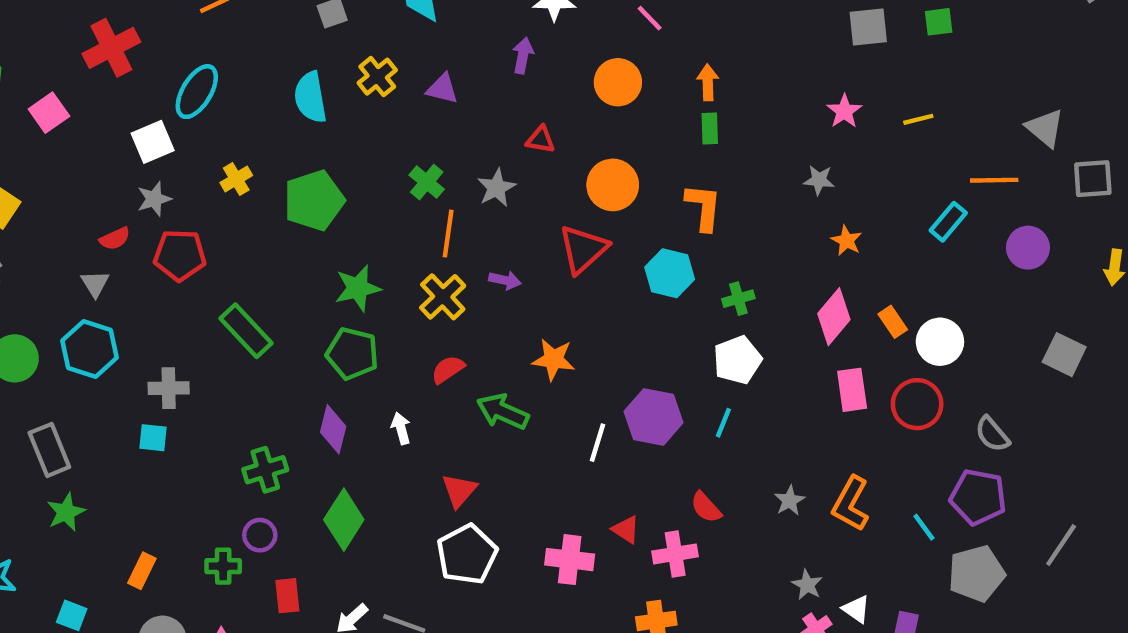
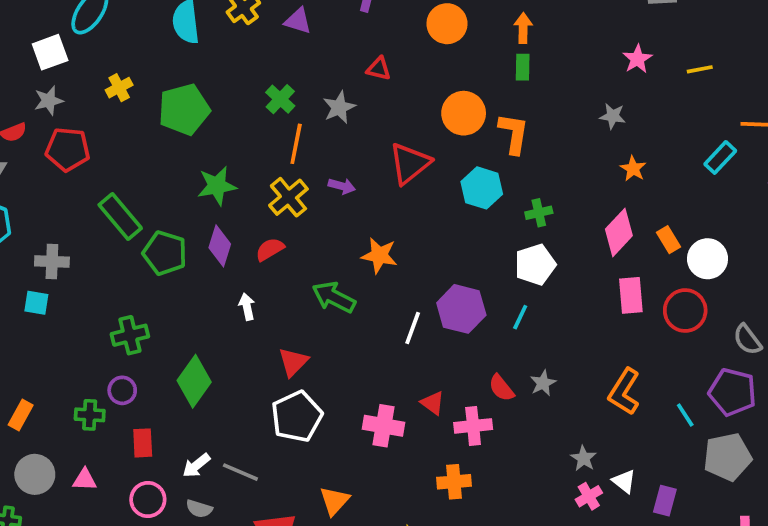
orange circle: (613, 185) -> (464, 113), moved
green pentagon: (352, 354) -> (165, 253), moved
red semicircle: (448, 369) -> (270, 249), moved
purple diamond: (333, 429) -> (220, 246), moved
gray star: (790, 501) -> (543, 383), moved

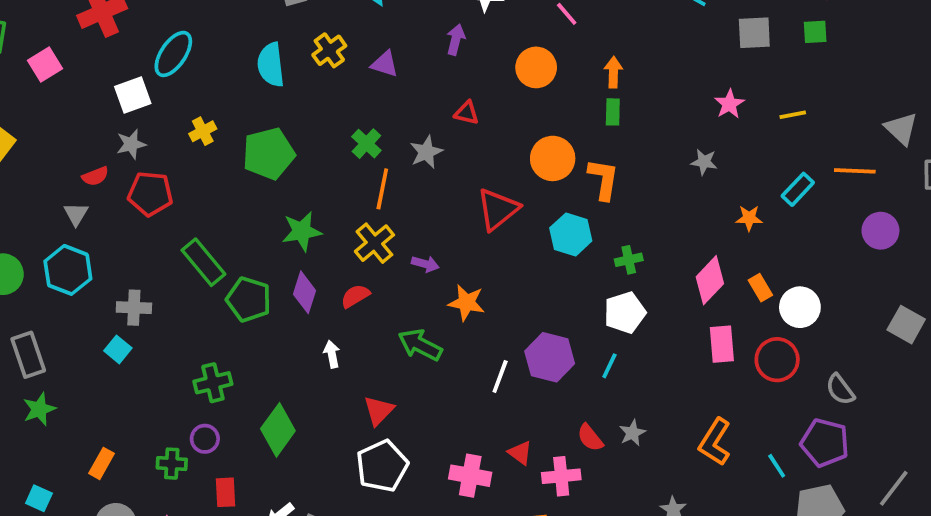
cyan rectangle: (720, 157) -> (798, 189), moved
orange star: (633, 169) -> (749, 218), moved, turned -30
purple arrow: (342, 186) -> (425, 264), moved
cyan square: (36, 303) -> (118, 349), turned 30

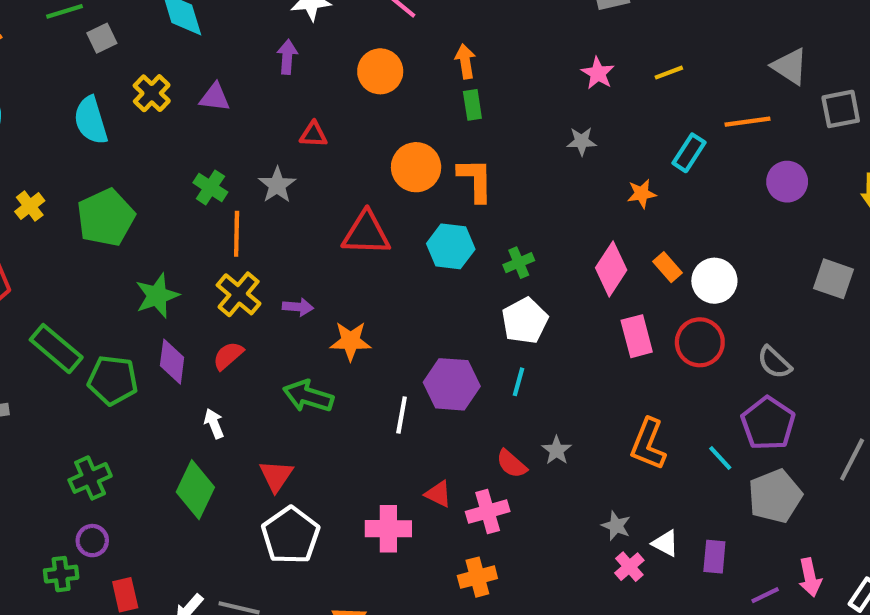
red triangle: (498, 209) -> (366, 233), turned 51
green diamond: (278, 430) -> (195, 490), moved
purple pentagon: (825, 443) -> (768, 423), turned 30

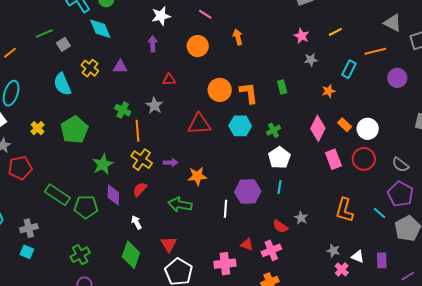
green rectangle: (472, 105) -> (282, 87), moved
gray star: (582, 141) -> (311, 60), moved

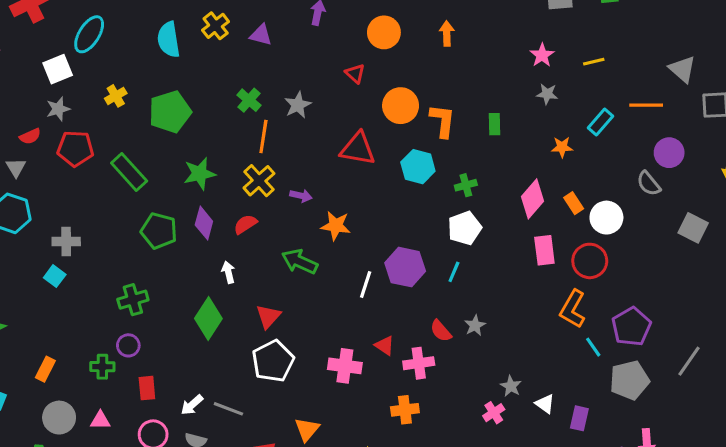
red triangle: (169, 80) -> (355, 73), moved, turned 32
gray semicircle: (400, 165) -> (649, 184), moved
green rectangle: (57, 195) -> (129, 172), moved
orange L-shape: (344, 210) -> (573, 309), moved
pink cross: (342, 269) -> (494, 413), moved

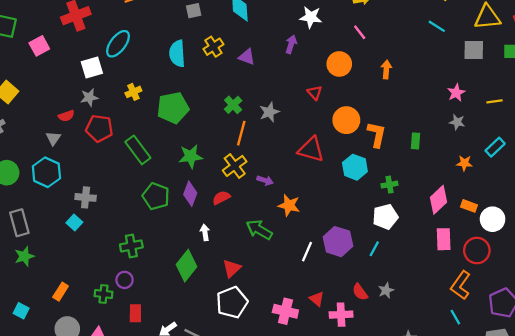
orange rectangle: (574, 203) -> (469, 206), turned -42
cyan line: (593, 347) -> (455, 317), moved

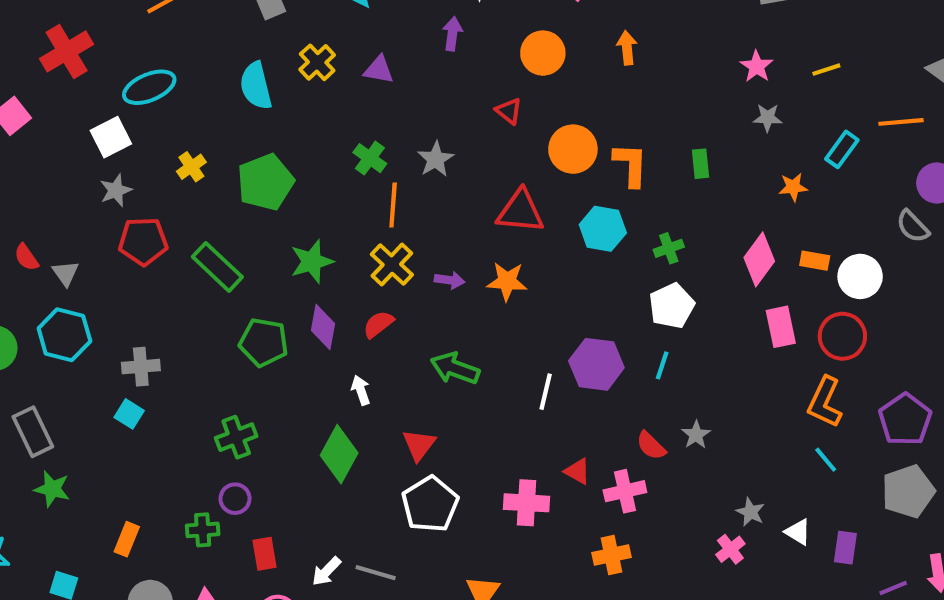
cyan ellipse: (118, 44) -> (149, 87), turned 40
red semicircle: (66, 116) -> (26, 257), moved, turned 84
orange star: (289, 205) -> (507, 281), moved
green star: (24, 256) -> (52, 489), turned -30

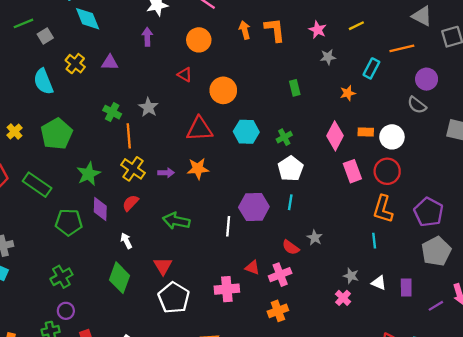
orange L-shape: (631, 165) -> (275, 30), moved
cyan line: (826, 460) -> (374, 241), moved, turned 42

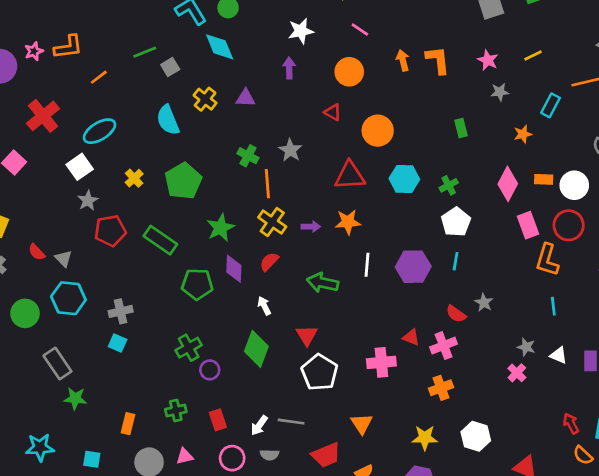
orange L-shape: (383, 209) -> (547, 260), moved
white line: (228, 226) -> (367, 265), moved
purple circle: (66, 311) -> (210, 370), moved

